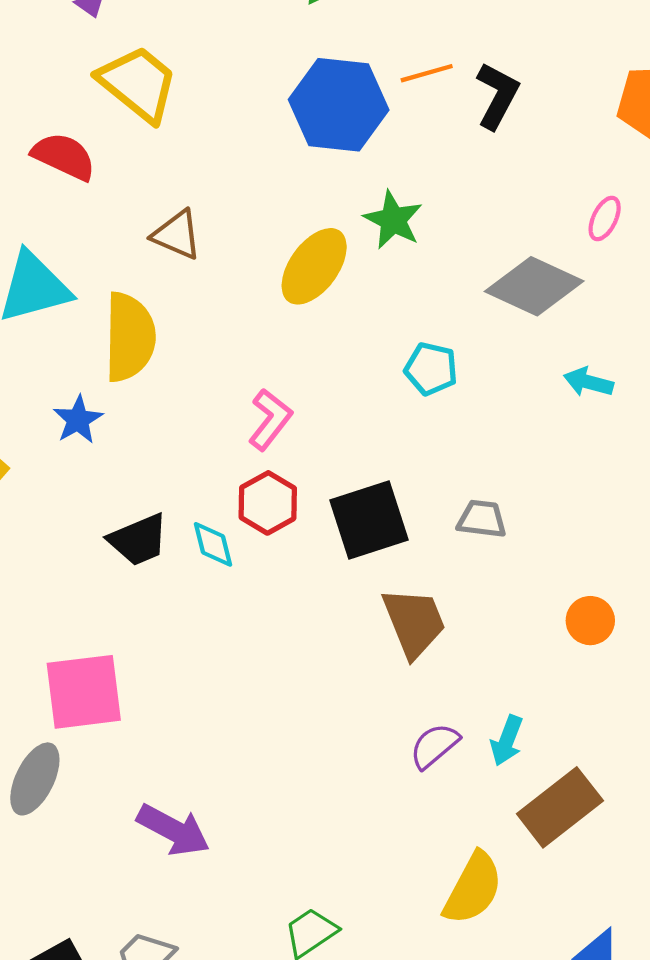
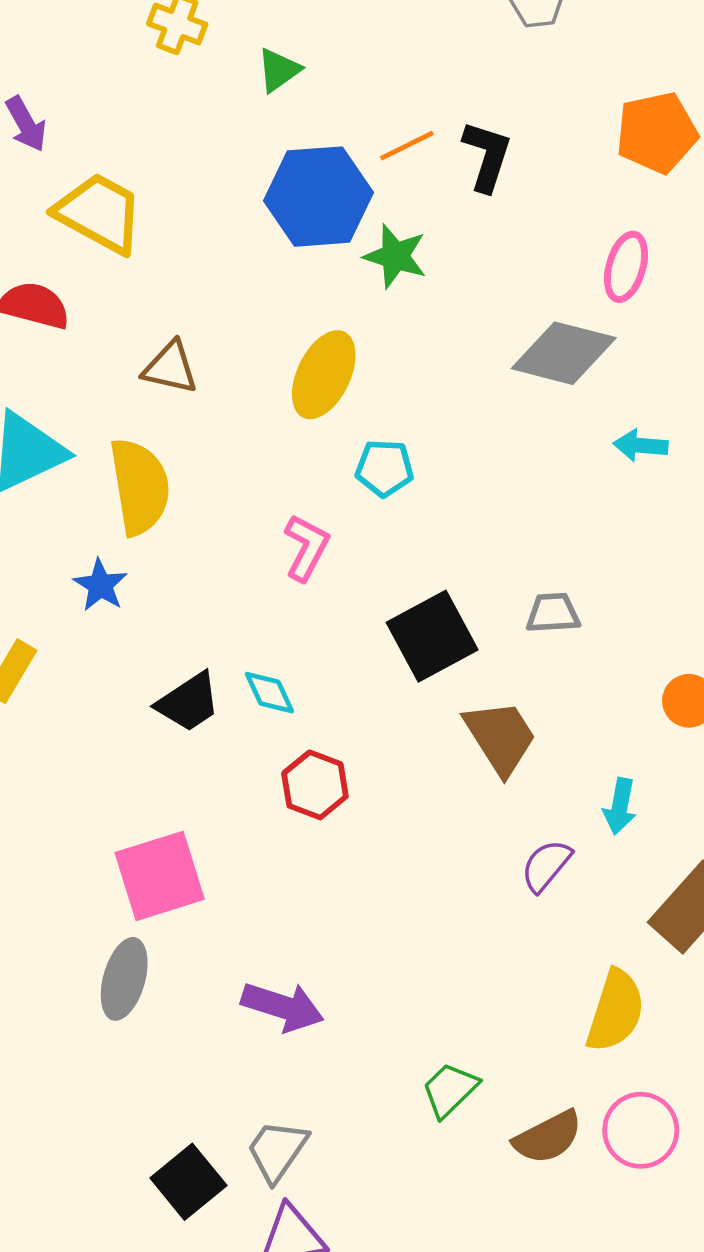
pink ellipse: (605, 219) -> (626, 267), size x1.4
green star: (393, 220) -> (395, 256), moved
cyan pentagon: (431, 369) -> (384, 468), moved
red hexagon: (268, 503) -> (315, 785), moved
cyan arrow: (507, 741) -> (620, 806), moved

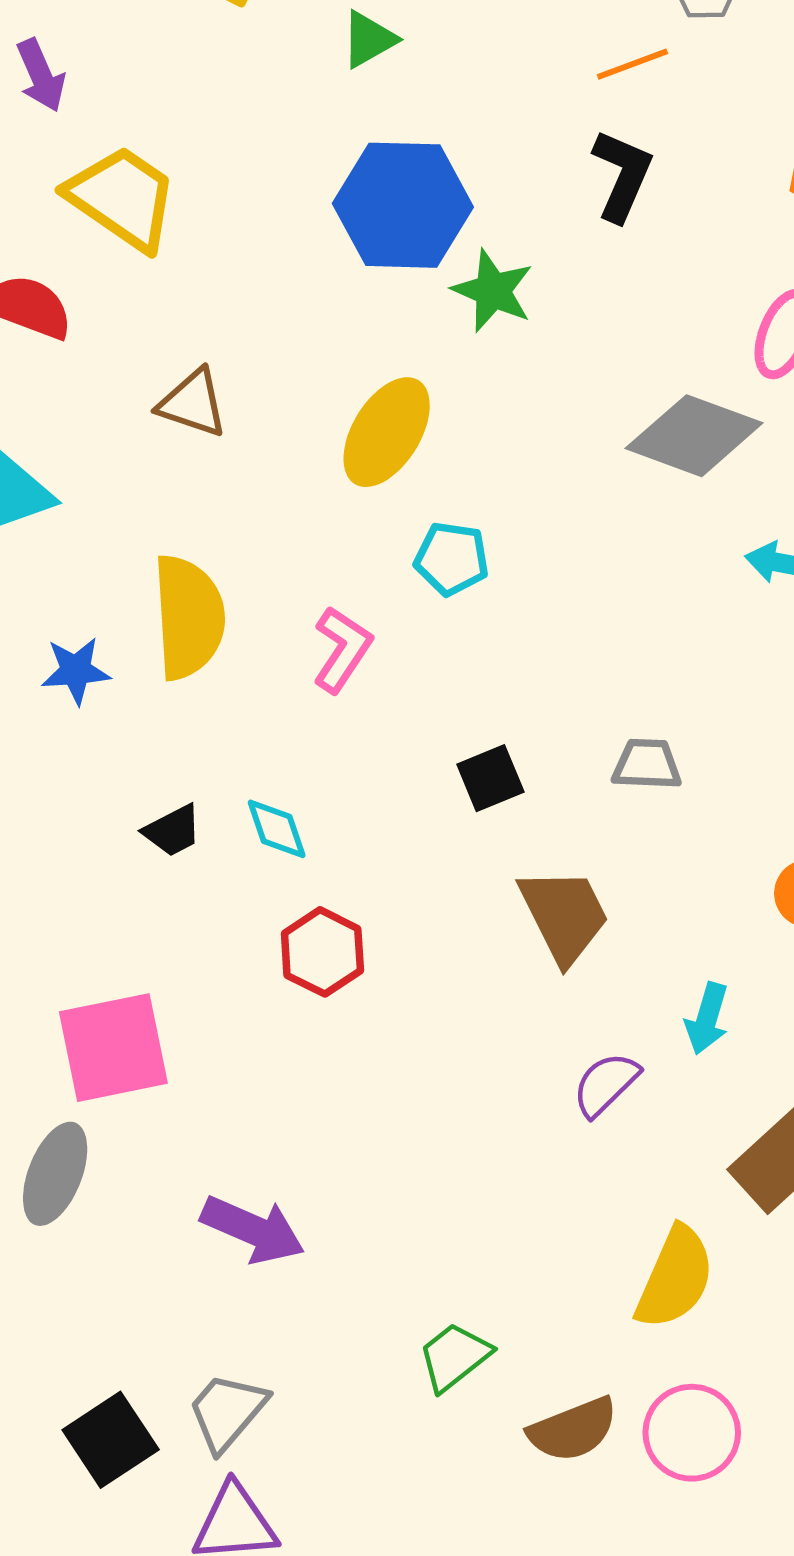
orange line: (407, 146) -> (632, 64), moved
yellow semicircle: (140, 487) -> (189, 617), moved
blue star: (100, 585) -> (76, 671), turned 30
black square: (432, 636) -> (490, 778), size x0.6
black trapezoid: (189, 702) -> (173, 831), size x0.7

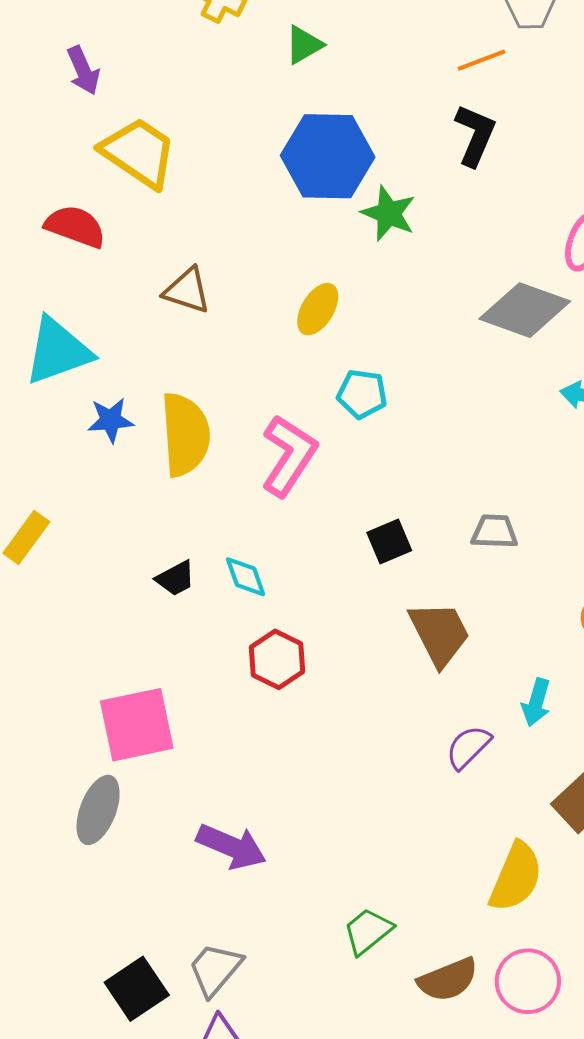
yellow ellipse: (387, 432) -> (318, 309), size x0.7
pink L-shape: (342, 649) -> (289, 456), size x1.4
blue star: (76, 671) -> (111, 420), moved

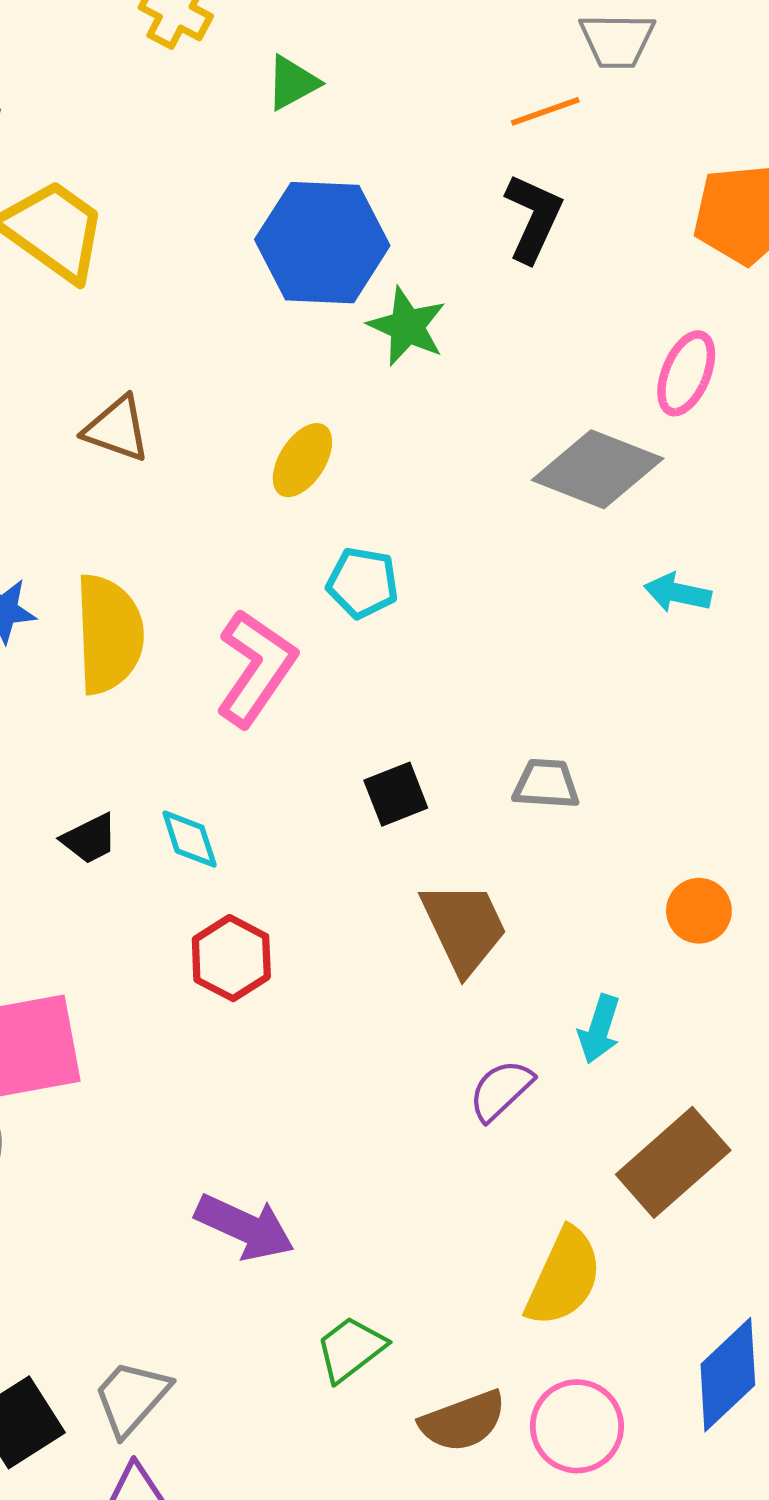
purple arrow: (231, 847) -> (245, 1227), moved

